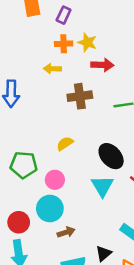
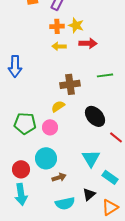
yellow arrow: (52, 69) -> (59, 46), moved
brown cross: (80, 96) -> (70, 84), moved
pink circle: (55, 180) -> (50, 127), moved
cyan triangle: (102, 186) -> (91, 158), moved

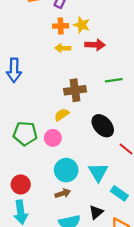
cyan circle: (46, 158) -> (66, 170), moved

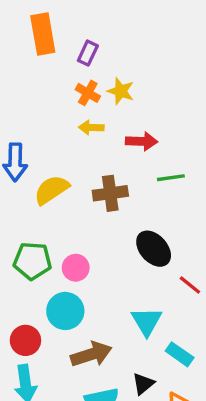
orange cross: (61, 26) -> (88, 93), turned 32
red arrow: (95, 45) -> (141, 141), moved
yellow semicircle: (62, 115) -> (51, 190), moved, size x1.5
cyan circle: (66, 170) -> (65, 311), moved
brown arrow: (63, 193) -> (91, 354), size x1.6

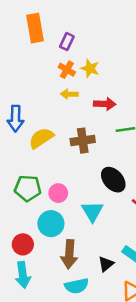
cyan triangle: (147, 321) -> (92, 211), moved
brown arrow: (91, 354) -> (69, 254), turned 112
black triangle: (143, 384) -> (106, 264), moved

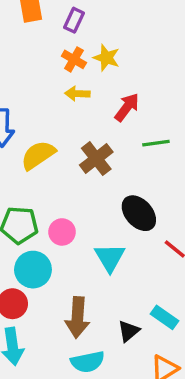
red arrow: (105, 104) -> (127, 107), turned -55
brown cross: (83, 141) -> (96, 159), turned -30
cyan circle: (51, 224) -> (33, 270), moved

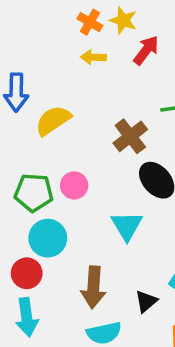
red arrow: (127, 107) -> (146, 50), moved
brown cross: (96, 159) -> (130, 136), moved
pink circle: (62, 232) -> (74, 185), moved

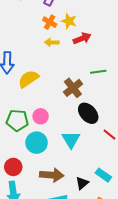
red arrow: (146, 50) -> (82, 38), turned 30
cyan circle: (48, 238) -> (37, 143), moved
brown arrow: (93, 287) -> (52, 175), turned -90

